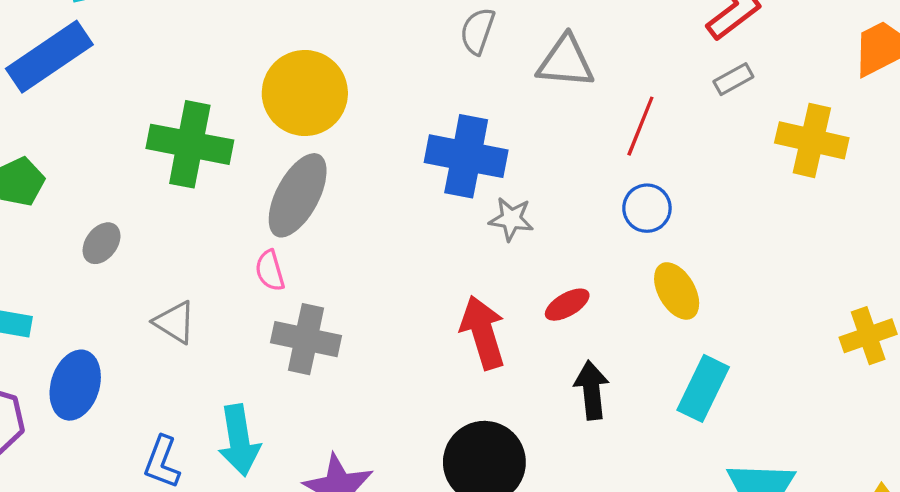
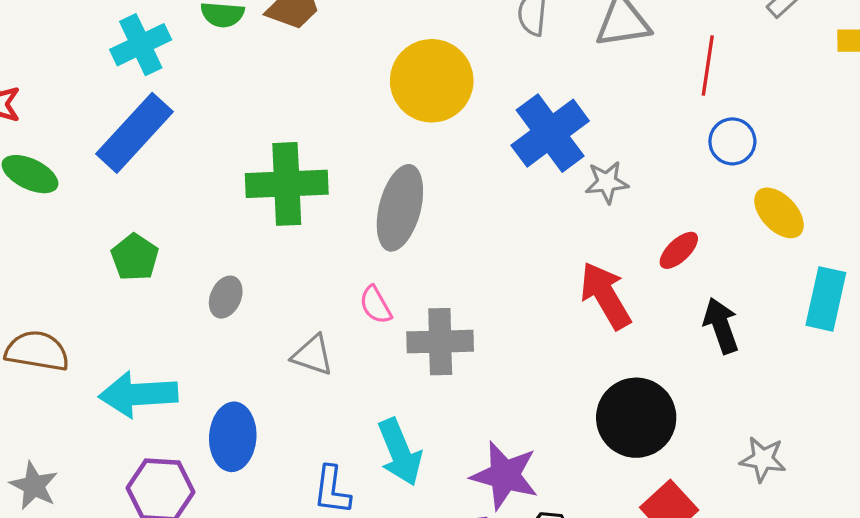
yellow circle: (305, 93) -> (432, 81), moved
blue cross: (466, 156) -> (550, 133), turned -34
pink semicircle: (270, 271) -> (375, 305), moved

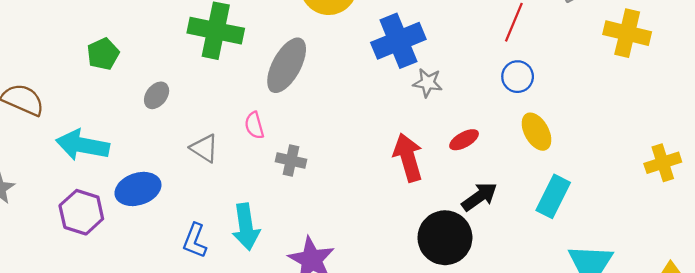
black arrow: (721, 326) -> (479, 197), turned 60
gray cross: (440, 342) -> (291, 160), size x0.7
black circle: (636, 418) -> (445, 238), moved
blue ellipse: (233, 437) -> (138, 189), turned 54

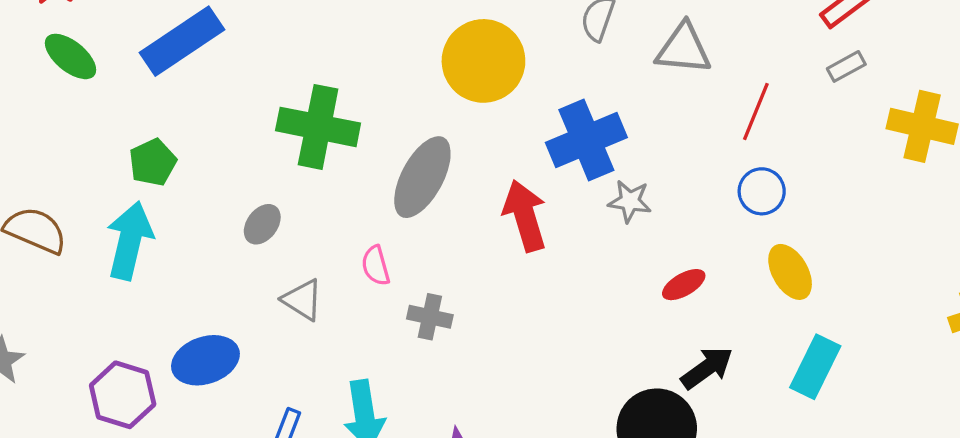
gray ellipse: (157, 95) -> (262, 224), moved
cyan arrow: (83, 145) -> (130, 241), moved, turned 93
red arrow: (408, 157) -> (525, 216), moved

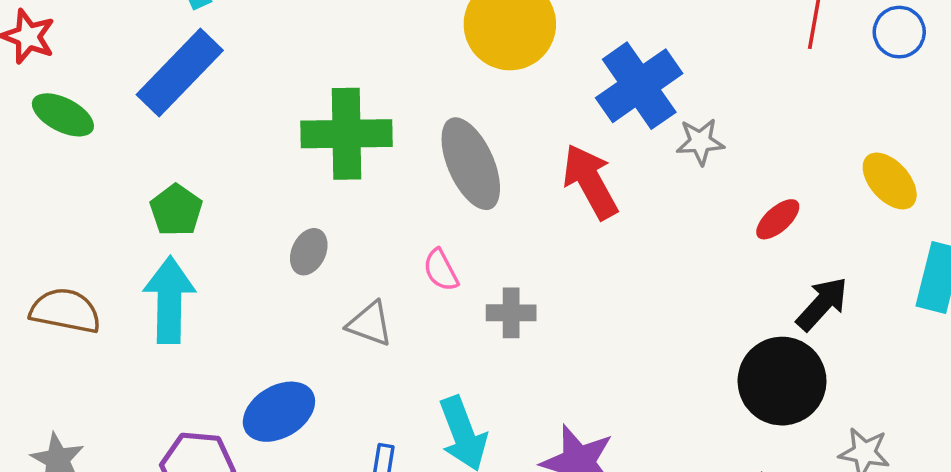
gray ellipse: (422, 177) -> (471, 164), turned -40
blue circle: (762, 191) -> (899, 32), moved

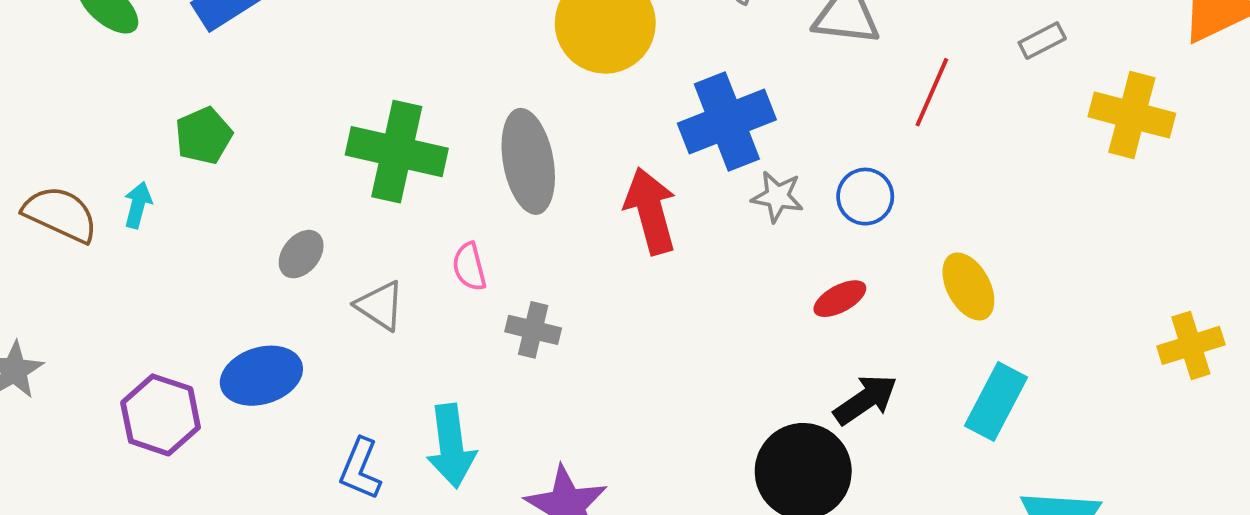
blue circle: (899, 32) -> (865, 197), moved
green cross: (346, 134) -> (397, 152), moved
gray ellipse: (309, 252) -> (301, 254), moved
cyan arrow: (169, 300) -> (138, 205), moved, size x0.5

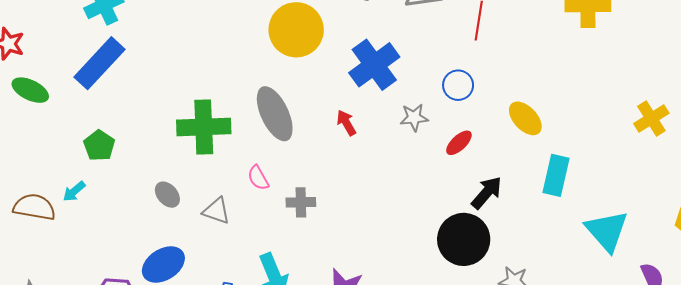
gray star: (777, 197) -> (414, 117), moved
cyan arrow: (138, 205) -> (74, 191), turned -130
red arrow: (650, 211) -> (346, 123), size x0.6
gray ellipse: (301, 254) -> (167, 195), turned -65

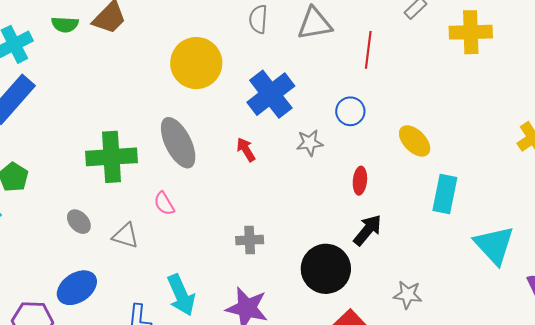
red ellipse: (459, 143) -> (360, 181), moved, turned -40
black arrow: (487, 193) -> (367, 230), moved
gray cross: (301, 202) -> (250, 240), moved
black circle: (464, 239) -> (326, 269), moved

